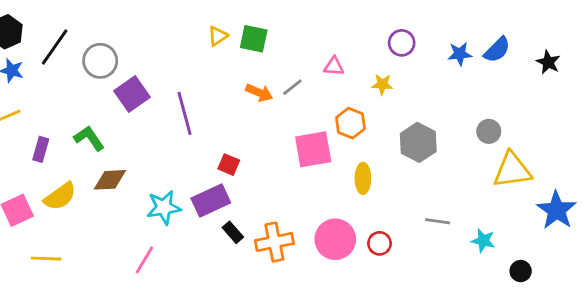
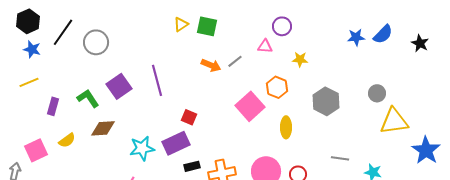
purple circle: (402, 43) -> (282, 26), moved
purple square: (132, 94) -> (119, 86), moved
pink square: (313, 149) -> (250, 106), turned -32
yellow semicircle: (60, 196) -> (67, 140), size x0.7
black rectangle: (233, 232) -> (192, 166), turned -63

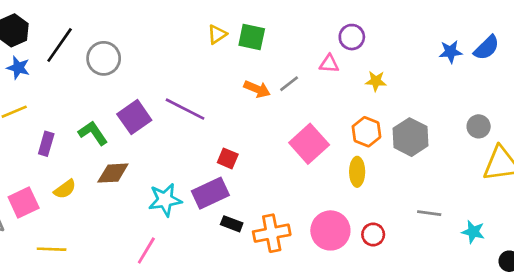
purple line: (157, 80) -> (185, 109), turned -48
orange hexagon: (277, 87) -> (366, 132), moved
black rectangle: (192, 166) -> (232, 224), turned 35

